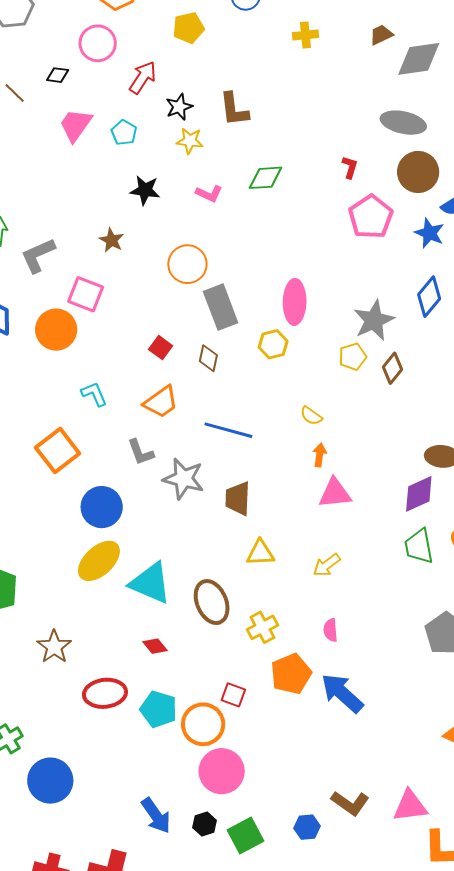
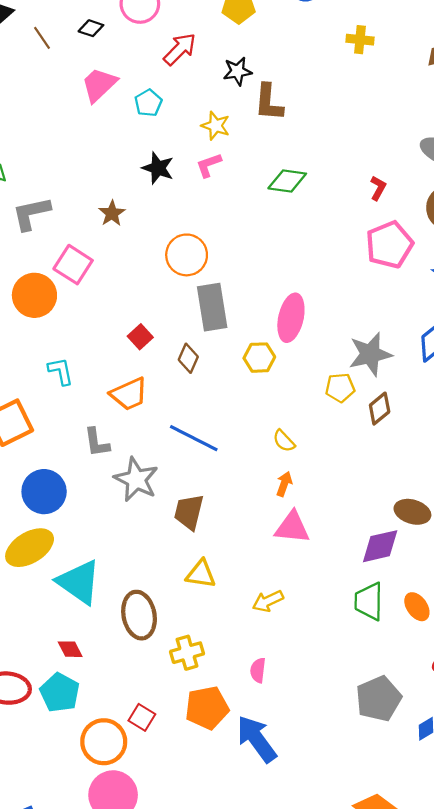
black star: (179, 107) -> (237, 71), moved
pink L-shape: (209, 194) -> (209, 165), moved, turned 124
cyan pentagon: (159, 709) -> (60, 693), moved

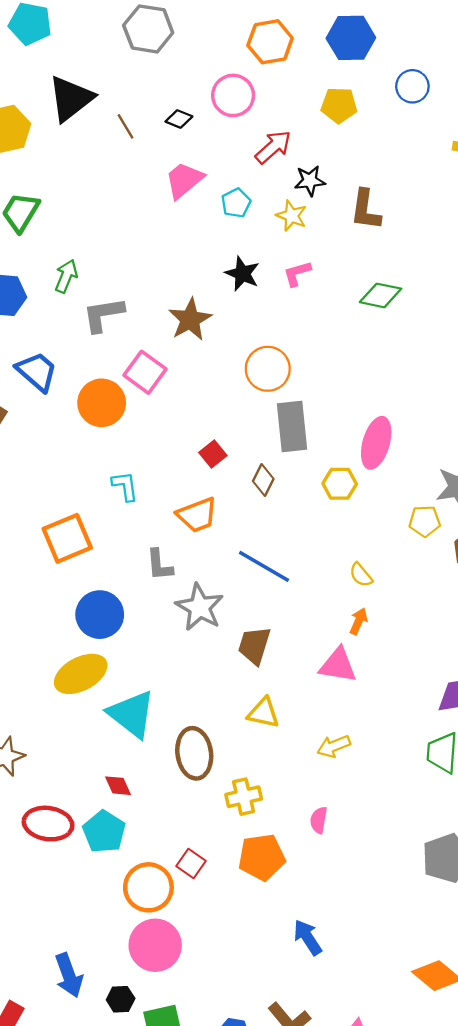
black star: (237, 71) -> (310, 181), moved
yellow star: (216, 126) -> (291, 216), moved
brown star: (112, 213) -> (190, 320), size x1.5
pink triangle: (292, 527) -> (338, 665), moved
blue arrow: (257, 739) -> (308, 937), moved, size x0.7

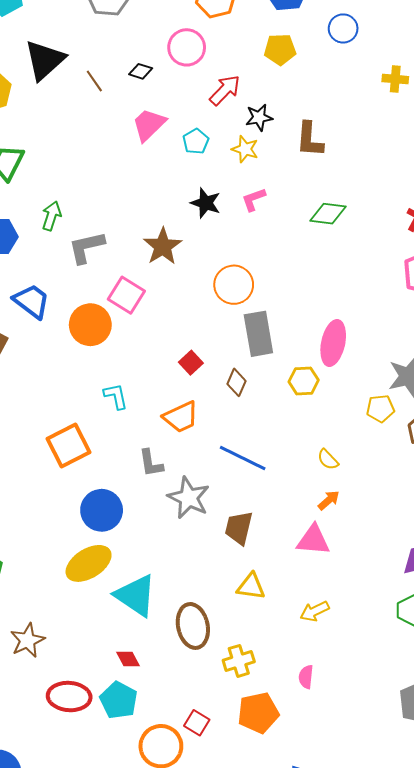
orange arrow: (359, 621) -> (329, 500), turned 30

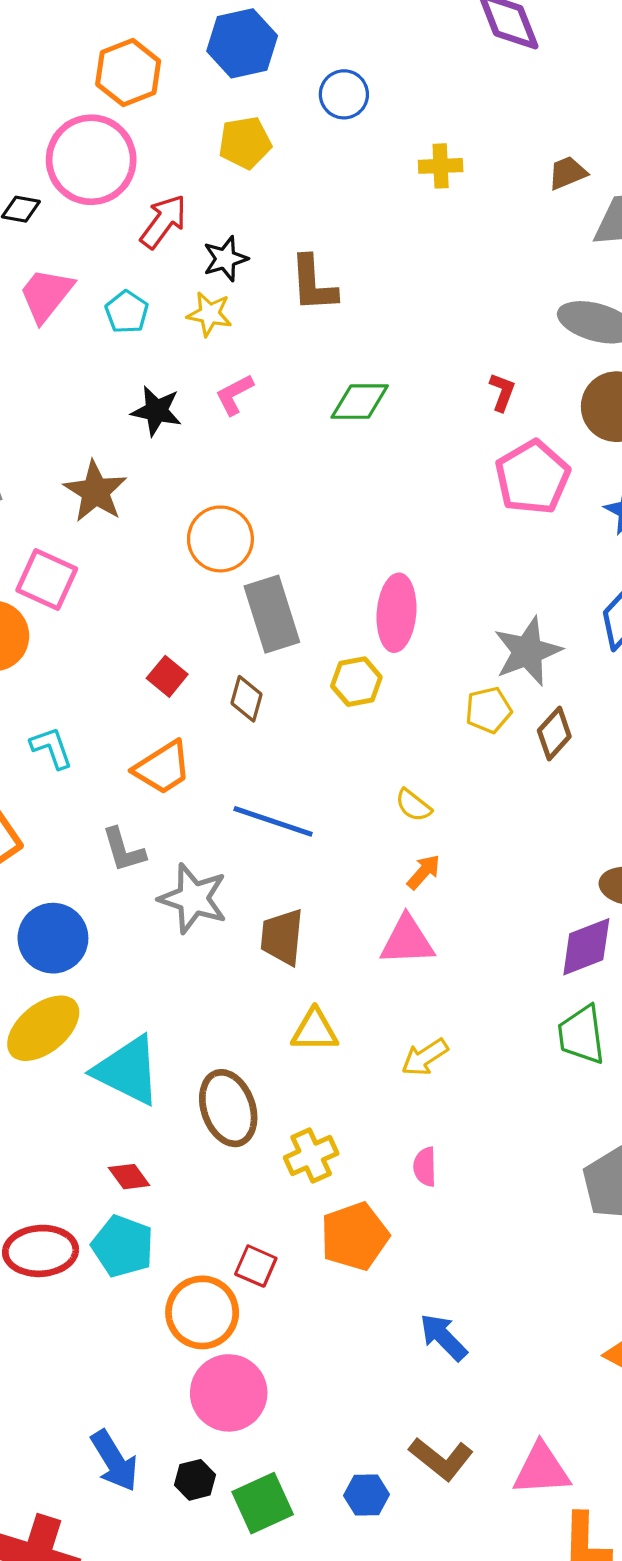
pink circle: (187, 47) -> (91, 160), size x1.4

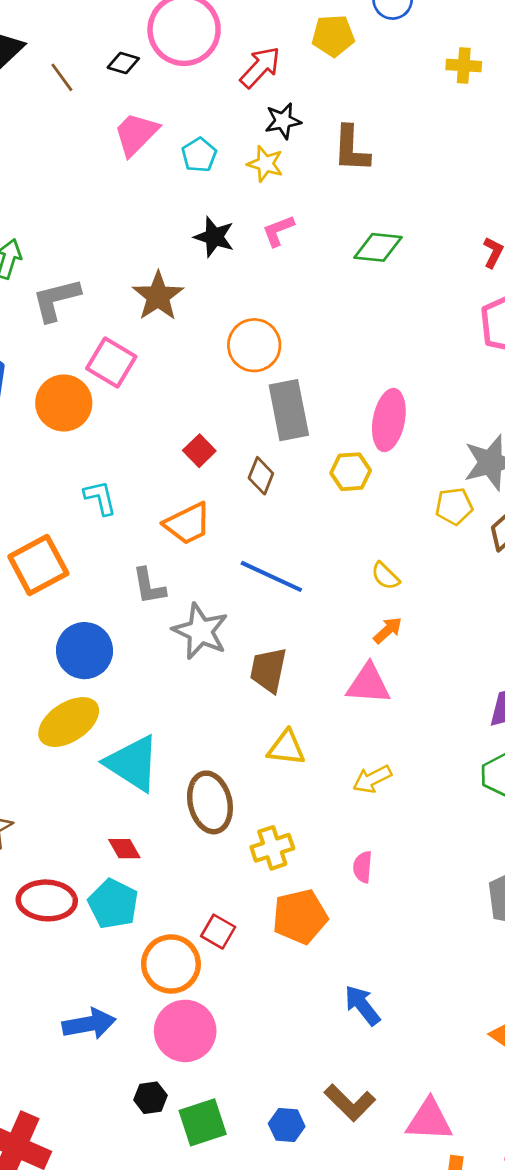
yellow pentagon: (245, 143) -> (333, 36), moved
red arrow: (163, 221) -> (260, 67), moved
blue arrow: (114, 1461) -> (89, 1024), moved, turned -75

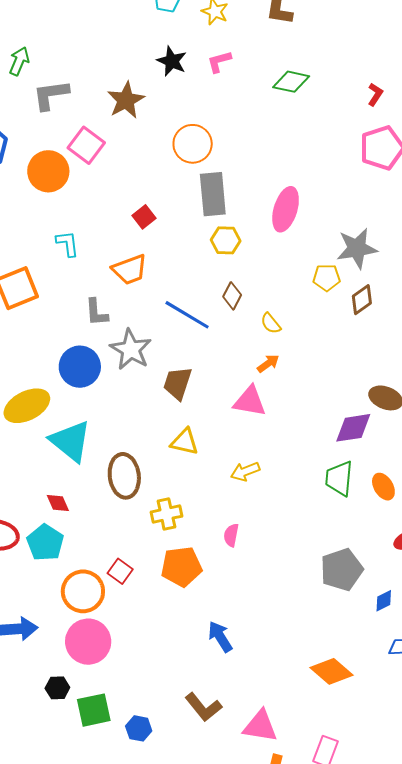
yellow hexagon: (351, 472) -> (226, 240), moved
brown diamond: (261, 476) -> (232, 296), moved
blue circle: (84, 651) -> (80, 367), moved
blue hexagon: (287, 1125) -> (139, 728), moved

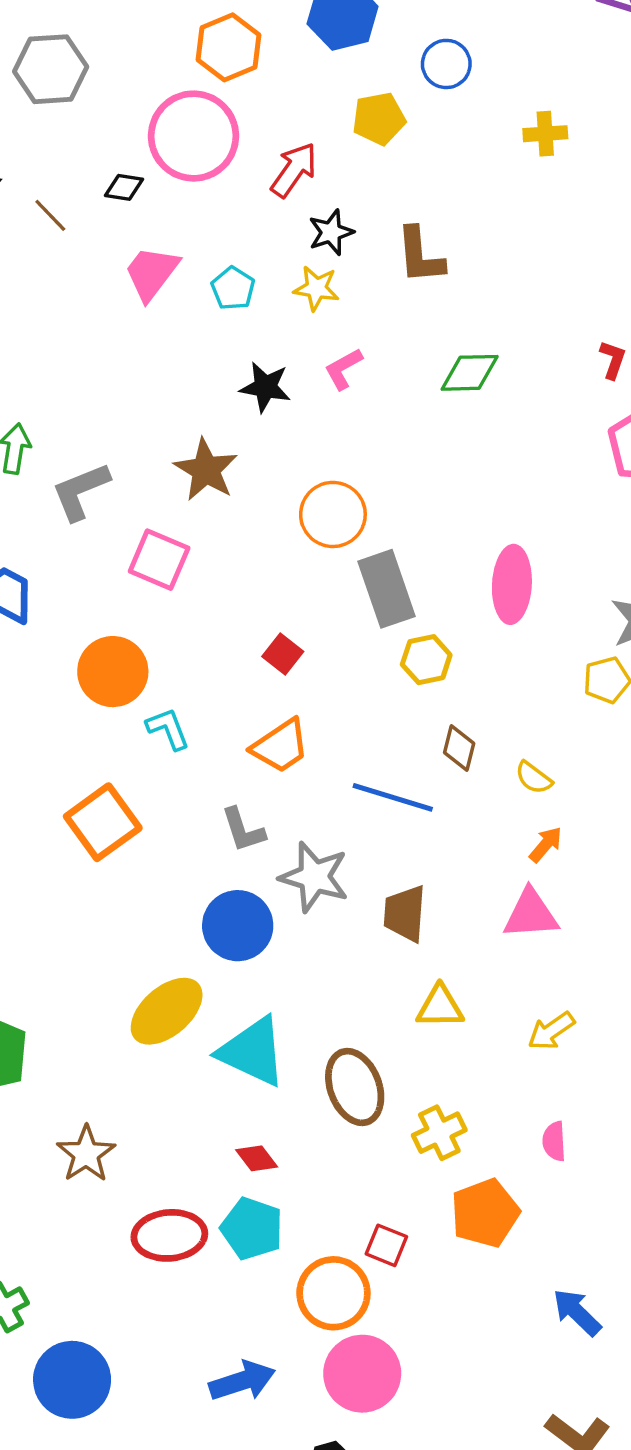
orange circle: (48, 171) -> (113, 672), moved

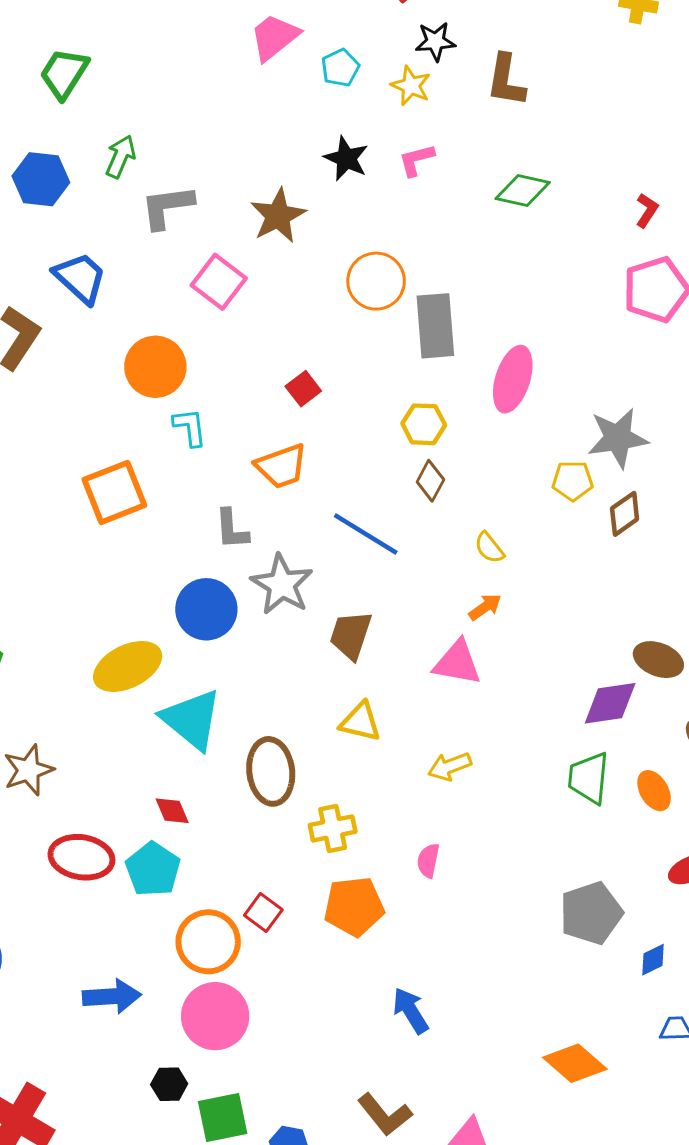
gray rectangle: (387, 589) -> (435, 326), moved
brown diamond: (459, 748) -> (430, 481), moved

